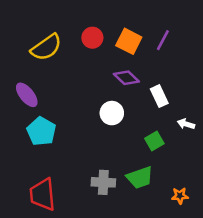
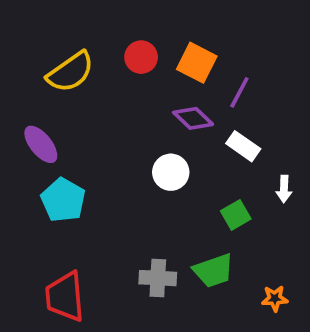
purple line: (163, 40) -> (239, 92), moved
white rectangle: (159, 96) -> (243, 146), turned -30
white arrow: (186, 124) -> (284, 189), turned -105

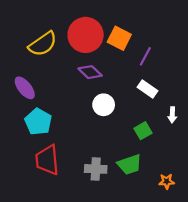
red circle: (141, 57) -> (86, 35), size x1.8
purple diamond: (193, 118) -> (90, 72), moved
red trapezoid: (65, 297) -> (47, 160), moved

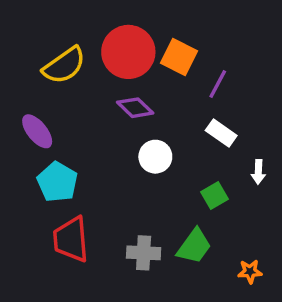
green trapezoid: (129, 164) -> (194, 246), turned -35

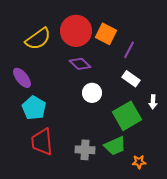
green square: (214, 195) -> (127, 116), size x1.8
green trapezoid: (194, 246) -> (115, 146), turned 30
orange star: (250, 271) -> (139, 162), moved

